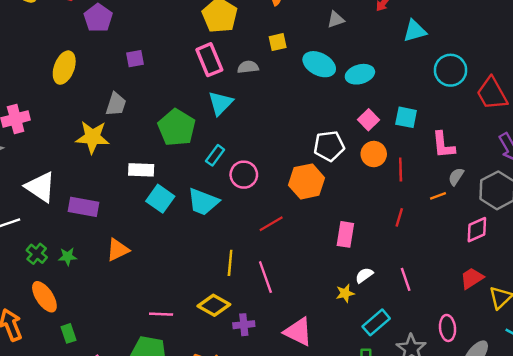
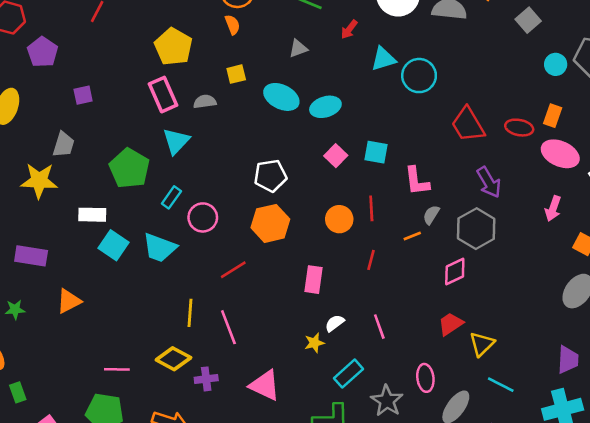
cyan circle: (450, 70) -> (419, 76), moved
white pentagon: (329, 146) -> (270, 176), moved
orange circle: (374, 154) -> (339, 219), moved

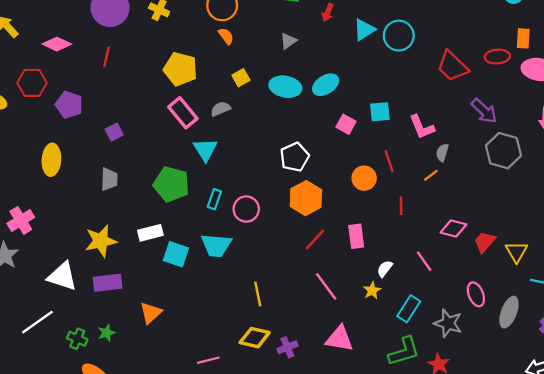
yellow star: (39, 181) -> (101, 241), moved
gray hexagon: (476, 229) -> (503, 151), moved
red line: (233, 270) -> (315, 240), moved
pink diamond: (455, 271) -> (454, 228), moved, turned 55
pink line: (228, 327) -> (326, 286), moved

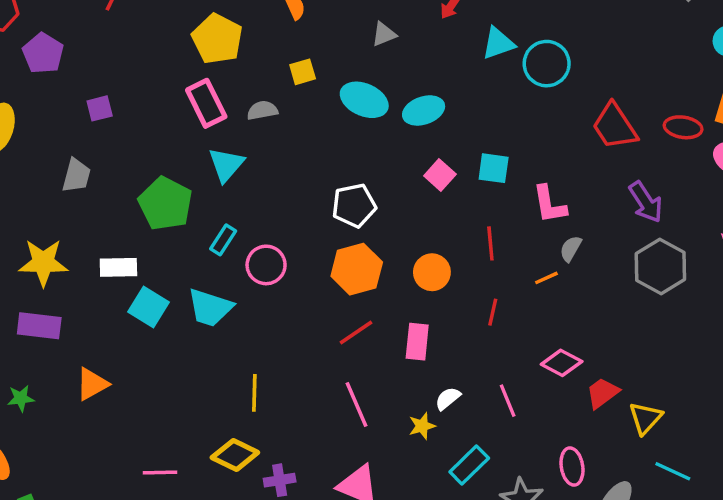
orange circle: (364, 178) -> (432, 272), moved

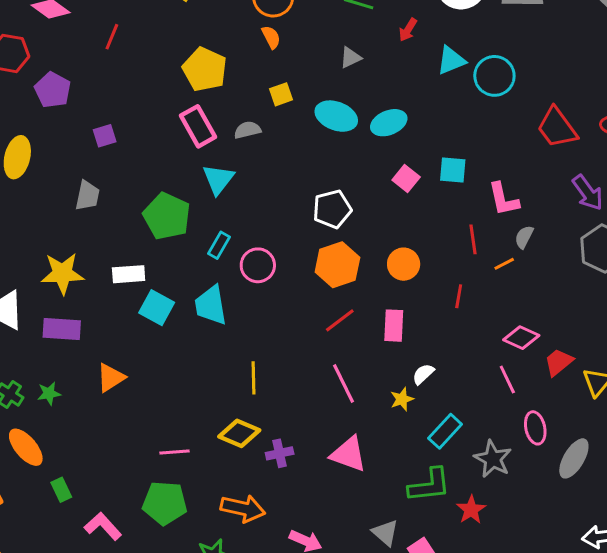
red line: (490, 243) -> (473, 239), moved
cyan trapezoid: (210, 308) -> (211, 305), turned 66
pink line: (508, 401) -> (507, 380), moved

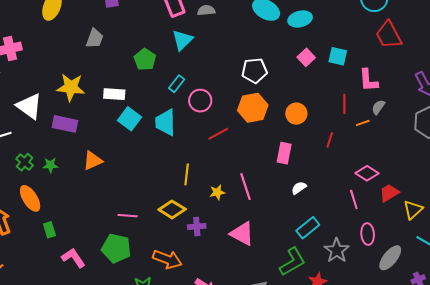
red trapezoid: (557, 128) -> (389, 35), moved
green pentagon: (167, 216) -> (145, 59), size x0.7
red line: (340, 320) -> (218, 134), moved
yellow star: (402, 399) -> (217, 192), moved
green L-shape: (429, 485) -> (292, 262), turned -32

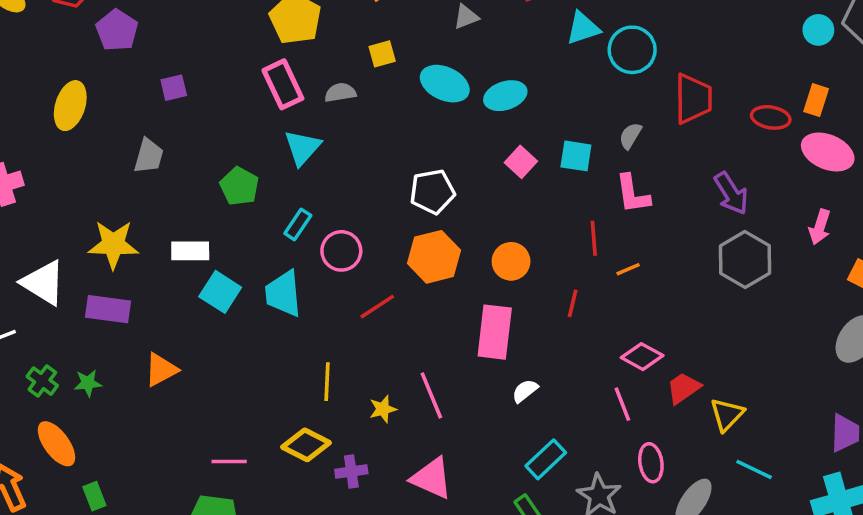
red trapezoid: (389, 35) -> (693, 99), moved, turned -148
gray semicircle: (378, 107) -> (630, 136), moved
pink rectangle: (284, 153) -> (495, 332), size x1.4

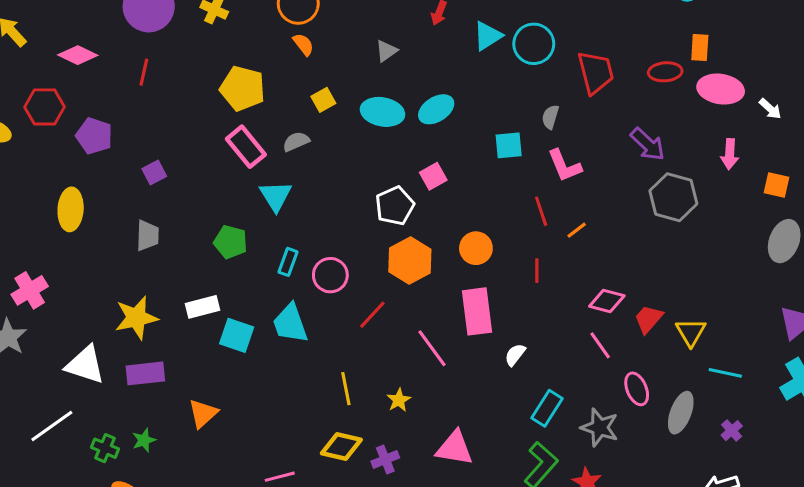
pink square: (521, 162) -> (433, 176), moved, turned 32
pink line: (431, 395) -> (432, 348), moved

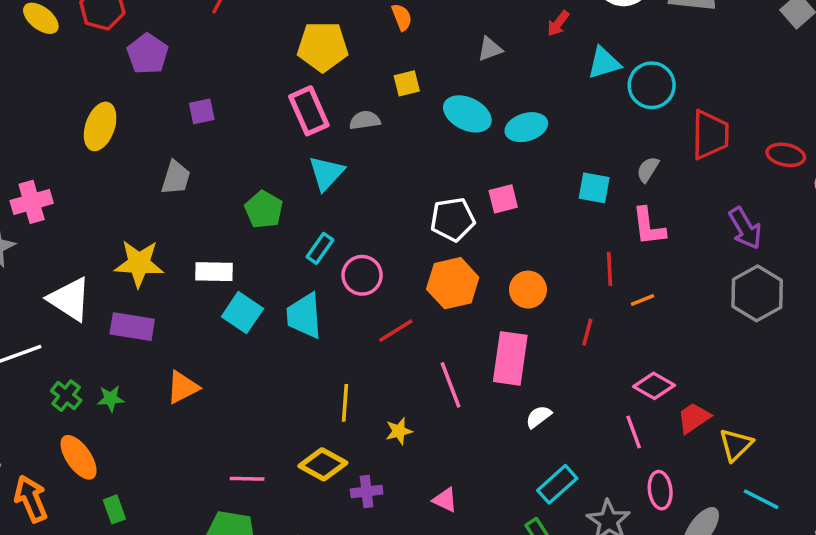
yellow pentagon: (243, 88) -> (323, 47), turned -30
pink triangle: (455, 448) -> (445, 500), size x0.6

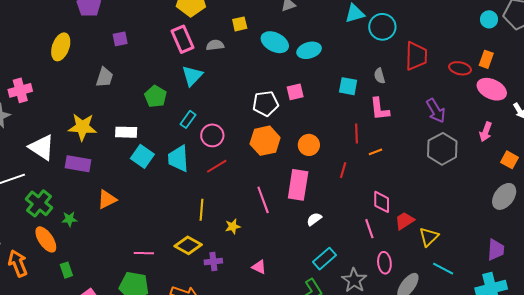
gray semicircle: (648, 169) -> (380, 76), turned -49
red line: (396, 331) -> (217, 166), moved
pink diamond: (654, 386) -> (382, 202), turned 60
green cross: (66, 396) -> (39, 203), size x1.5
green star: (111, 399) -> (69, 219), moved

